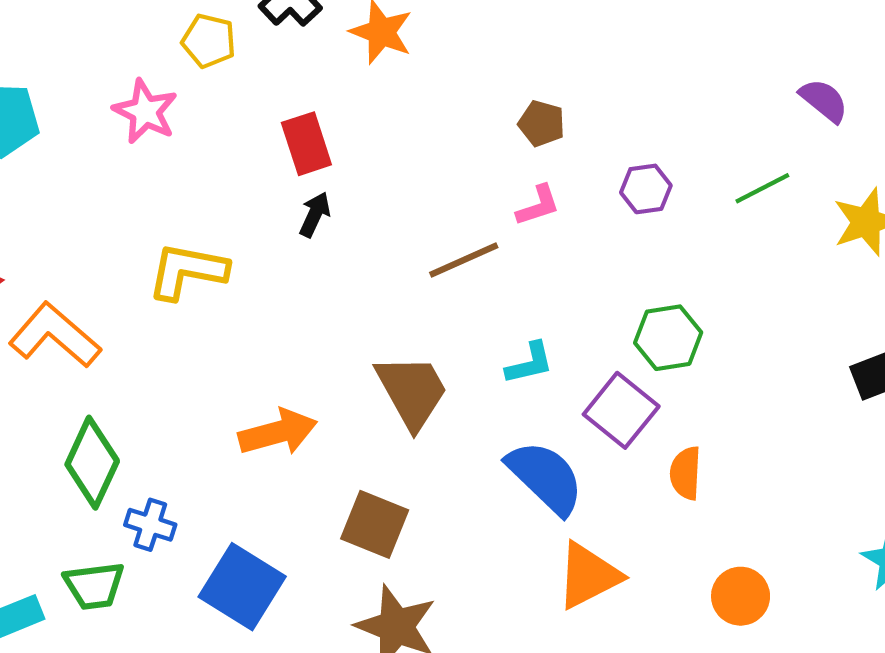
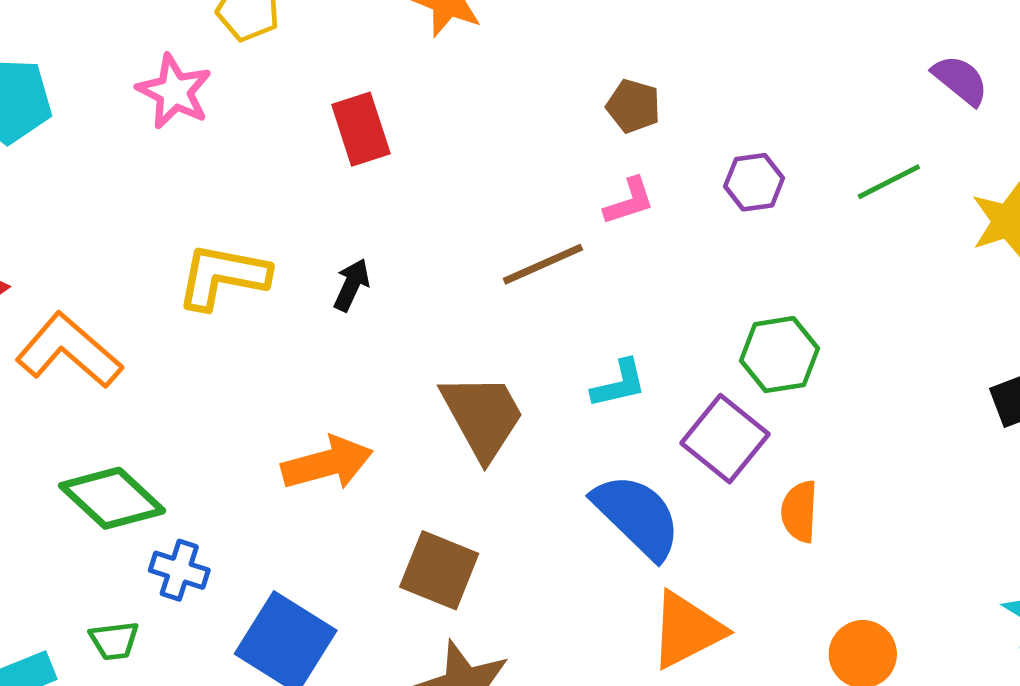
black arrow: (315, 214) -> (352, 285), moved
green diamond: (92, 463) -> (112, 498), turned -72
green trapezoid: (94, 586) -> (114, 641), size x0.7

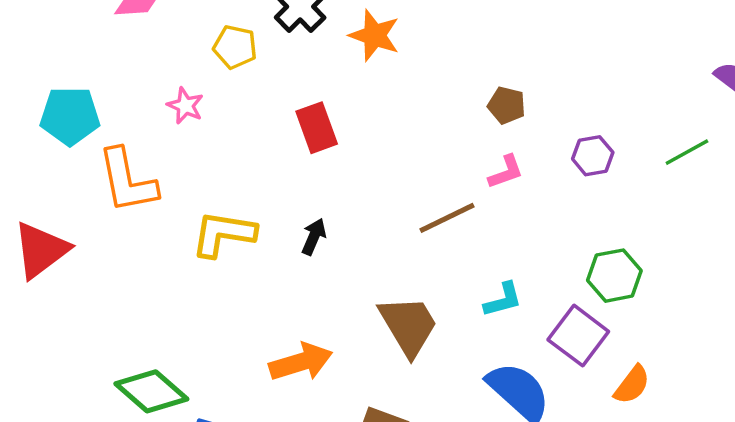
pink star: (174, 91) -> (185, 106), size x0.7
orange L-shape: (69, 351) -> (127, 181), moved, turned -140
orange semicircle: (799, 511) -> (632, 385), turned -144

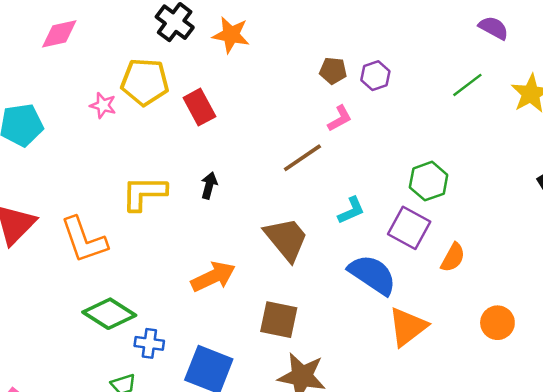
yellow pentagon: (235, 47) -> (145, 82), moved, size x1.5
purple hexagon: (593, 156) -> (375, 76), moved
orange L-shape: (127, 181) -> (84, 240), moved

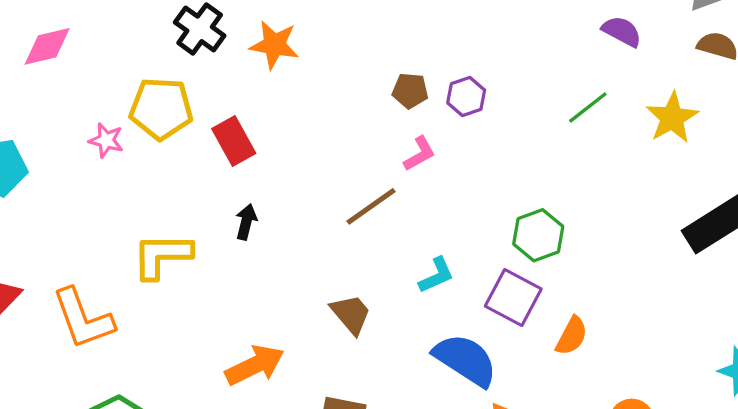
black arrow: (209, 186) -> (246, 222), moved
brown trapezoid: (286, 239) -> (351, 314), size x0.7

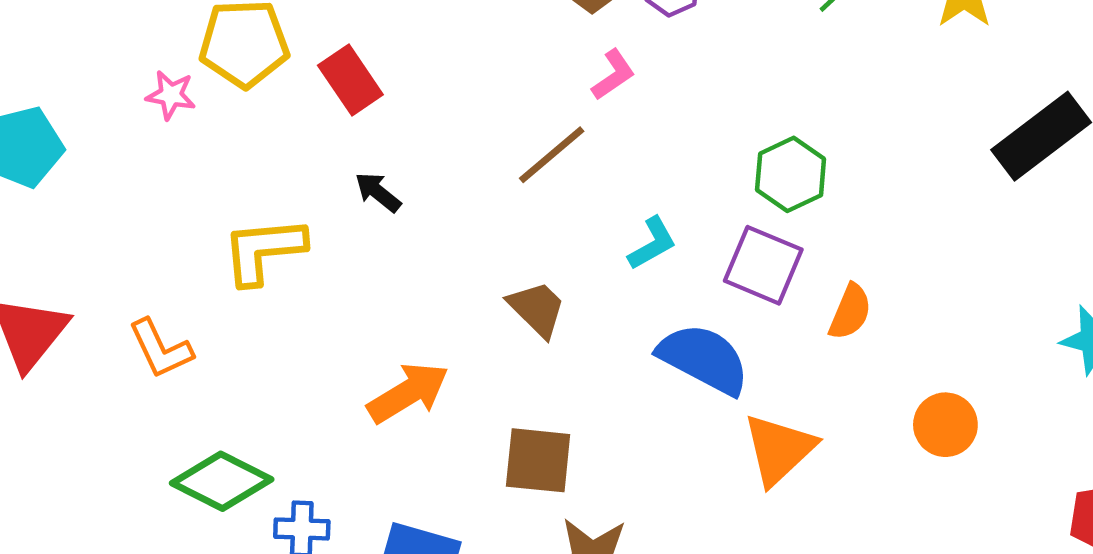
black arrow: (246, 222) -> (378, 192), turned -60
orange L-shape: (83, 319) -> (161, 349), size x0.7

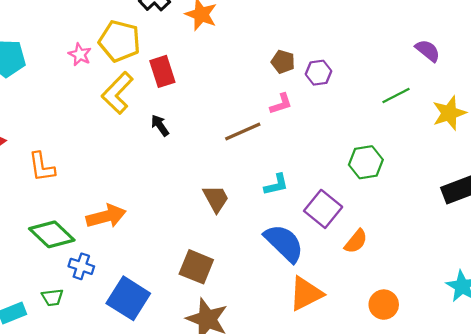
green hexagon: (791, 174) -> (366, 162), moved
yellow L-shape: (264, 250) -> (117, 93), moved, turned -57
orange arrow: (408, 393) -> (106, 216), moved

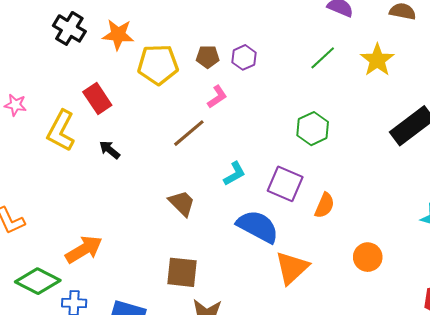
yellow pentagon: (120, 41) -> (158, 65), moved

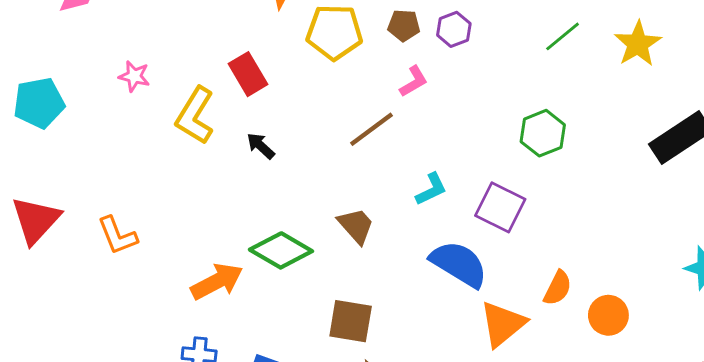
orange semicircle: (325, 205) -> (558, 288), moved
green diamond: (38, 281) -> (281, 250), moved

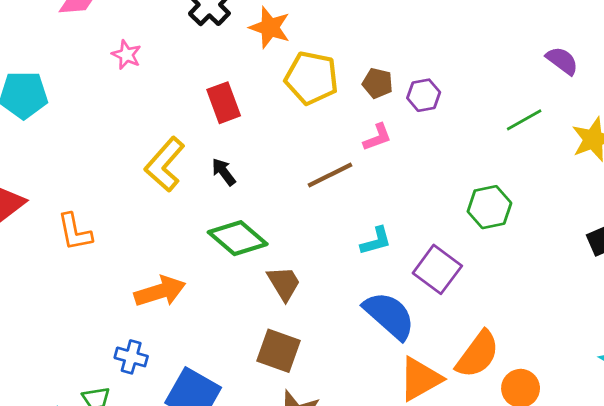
pink star: (134, 76) -> (126, 55), moved
yellow L-shape: (195, 116) -> (165, 164), moved
brown trapezoid: (356, 226) -> (284, 283), moved
green diamond: (281, 250) -> (238, 238), moved
orange semicircle: (558, 288) -> (478, 354), size x1.5

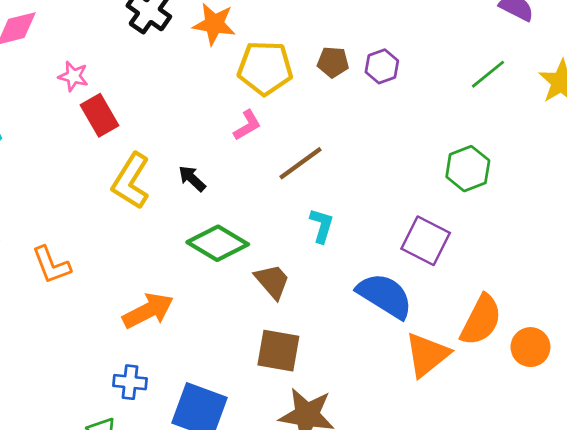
red rectangle: (224, 103) -> (100, 115), moved
pink L-shape: (377, 137) -> (247, 125), moved
cyan L-shape: (376, 241) -> (322, 226), moved, turned -48

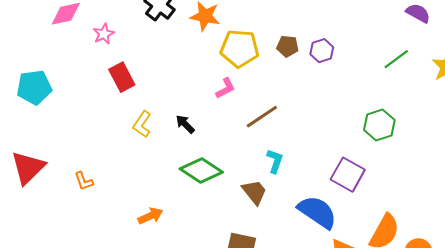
pink star: (73, 76) -> (104, 34), moved, turned 30
yellow L-shape: (131, 181) -> (142, 124), size x0.7
orange L-shape: (51, 265) -> (84, 181), size x0.7
brown trapezoid: (272, 281) -> (254, 192), moved
orange arrow: (148, 311) -> (150, 216), size x0.7

